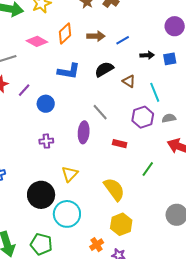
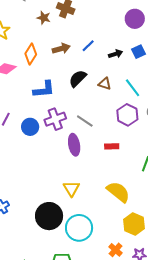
purple cross: (46, 141) -> (55, 119), moved, size x1.5

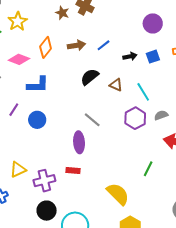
blue L-shape: (44, 89) -> (38, 85), moved
purple cross: (55, 119) -> (44, 181), moved
red rectangle: (112, 146) -> (73, 171), moved
yellow triangle: (71, 189) -> (18, 170), moved, turned 30
black circle: (49, 216) -> (47, 211), size x0.7

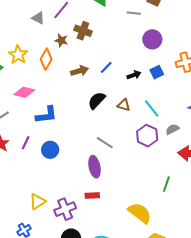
orange diamond: (46, 47) -> (46, 59), moved

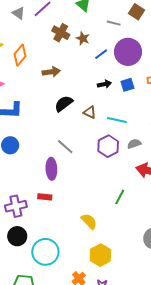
purple circle: (152, 39) -> (128, 52), size x1.4
brown star: (61, 40) -> (83, 38), moved
blue line: (106, 67) -> (101, 54), moved
cyan line: (152, 108) -> (117, 120), turned -48
yellow semicircle: (140, 213) -> (89, 221), size x0.7

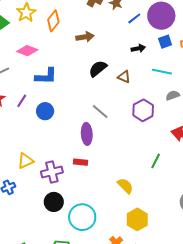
blue square: (127, 85) -> (165, 42), moved
cyan line: (117, 120) -> (162, 72), moved
gray semicircle: (134, 144) -> (173, 95), moved

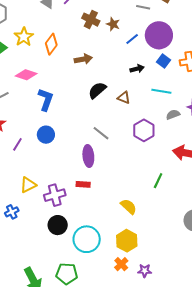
blue square: (165, 42) -> (164, 61), turned -32
blue L-shape: (46, 76) -> (46, 100), turned -70
purple line: (22, 101) -> (17, 144), moved
yellow hexagon: (137, 219) -> (127, 241), moved

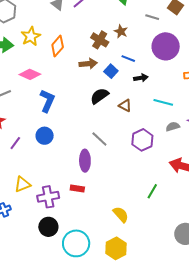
brown cross: (91, 20) -> (100, 40), moved
blue line: (132, 39) -> (128, 59), moved, turned 56
blue square: (164, 61) -> (111, 71), moved

